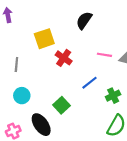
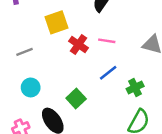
pink line: (104, 55) -> (107, 41), moved
gray line: (16, 64) -> (24, 52), turned 64

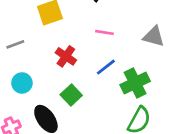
red cross: (79, 44) -> (66, 56), moved
green cross: (135, 87) -> (135, 83), size x1.5

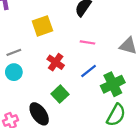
cyan circle: (22, 83) -> (14, 72), moved

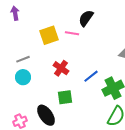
pink line: (87, 42) -> (72, 33), moved
green square: (60, 94) -> (65, 97), turned 35

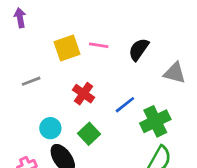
black semicircle: (86, 18) -> (139, 49), moved
cyan circle: (23, 77) -> (50, 128), moved
green square: (65, 97) -> (89, 134), turned -35

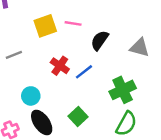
black semicircle: (139, 49) -> (100, 40), moved
blue line: (125, 105) -> (84, 72), moved
green square: (89, 134) -> (78, 116), moved

